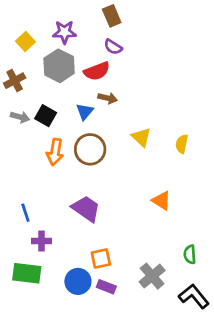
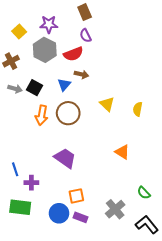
purple semicircle: (113, 47) -> (86, 36), turned 32
blue line: (25, 213) -> (15, 169), moved
green semicircle: (190, 254) -> (144, 193), turned -40

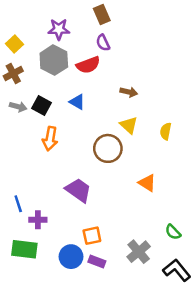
yellow square: (19, 31) -> (14, 44), moved
brown arrow: (81, 74) -> (129, 92), moved
blue triangle: (64, 85) -> (77, 102), turned -40
brown circle: (68, 113) -> (108, 148), moved

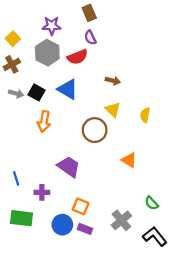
blue triangle: (77, 102) -> (68, 89), size x1.5
purple cross: (38, 220) -> (42, 192), moved
orange square: (92, 236) -> (81, 206), turned 35

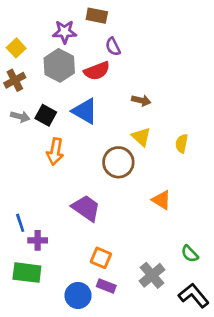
brown rectangle: (89, 13) -> (97, 16), moved, turned -56
purple cross: (42, 192) -> (38, 240), moved
blue circle: (62, 225) -> (78, 295), moved

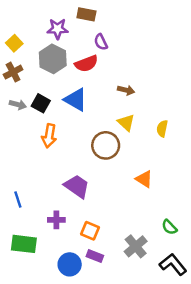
purple cross: (38, 240) -> (56, 220), moved

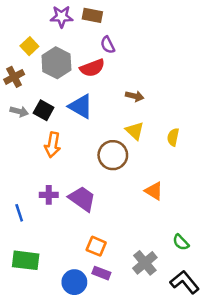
purple star: (58, 29) -> (62, 17), moved
yellow square: (14, 43) -> (29, 46), moved
purple cross: (56, 220) -> (49, 195), moved

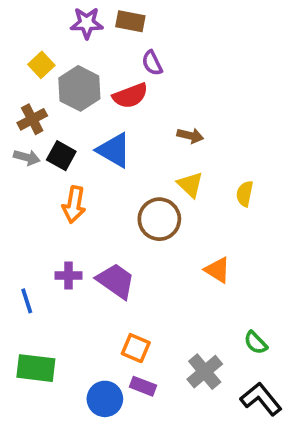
brown cross: (14, 77) -> (32, 119), moved

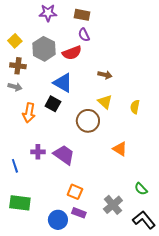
brown rectangle: (130, 21) -> (82, 15), moved
yellow square: (41, 65) -> (15, 41), moved
brown cross: (32, 119) -> (18, 66), turned 35
black square: (61, 156) -> (53, 104), moved
orange arrow: (74, 205) -> (29, 113), moved

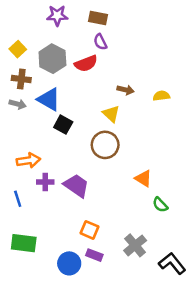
blue triangle: (63, 83) -> (49, 99), moved
yellow triangle: (105, 102) -> (111, 114), moved
yellow semicircle: (135, 107) -> (161, 96), moved, turned 72
orange arrow: (29, 113) -> (28, 160), moved, turned -108
green semicircle: (141, 189) -> (160, 205), moved

